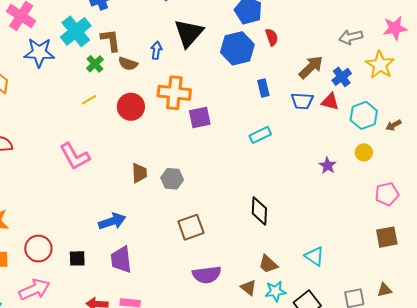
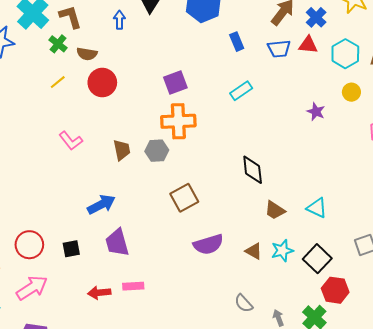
brown semicircle: (128, 64) -> (87, 54), moved
orange cross: (174, 93) -> (178, 121), moved
pink L-shape: (75, 156) -> (71, 141), moved, size x0.7
brown trapezoid: (268, 264) -> (275, 210), moved

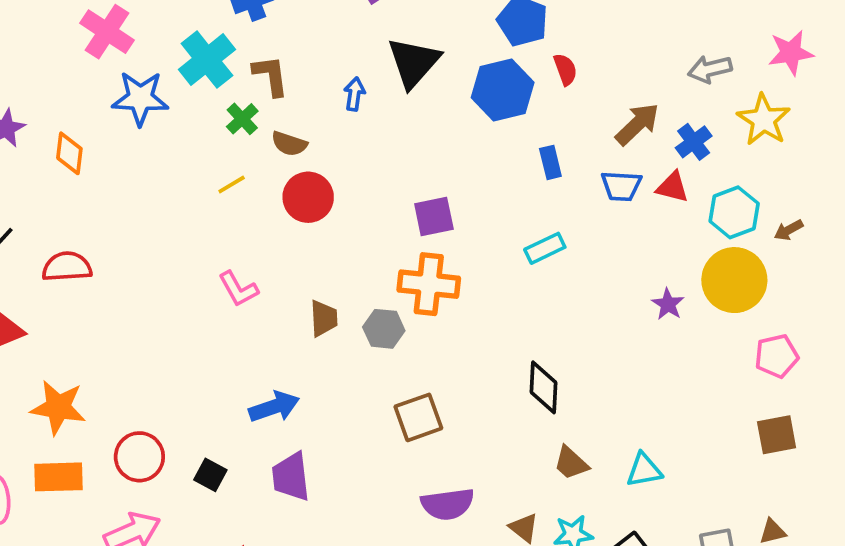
yellow circle: (351, 92) -> (734, 280), size x2.0
cyan triangle: (317, 208) -> (644, 470), turned -45
black square: (71, 249) -> (210, 475), turned 30

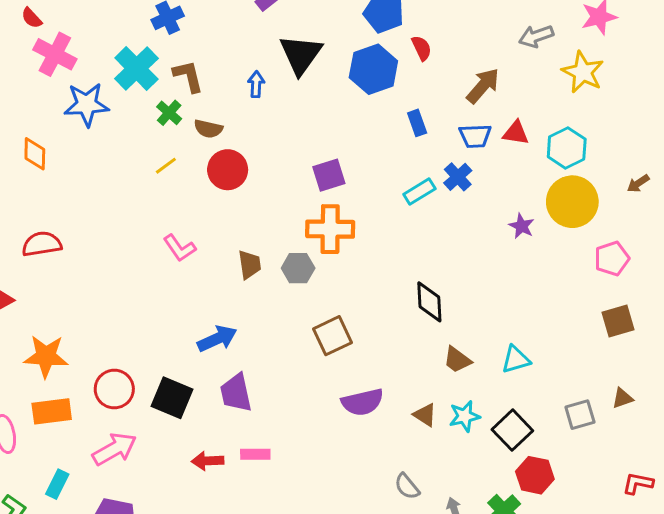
blue cross: (694, 142) -> (458, 177), moved
brown arrow: (789, 230) -> (638, 183), moved
black square: (210, 475) -> (172, 398), size x1.6

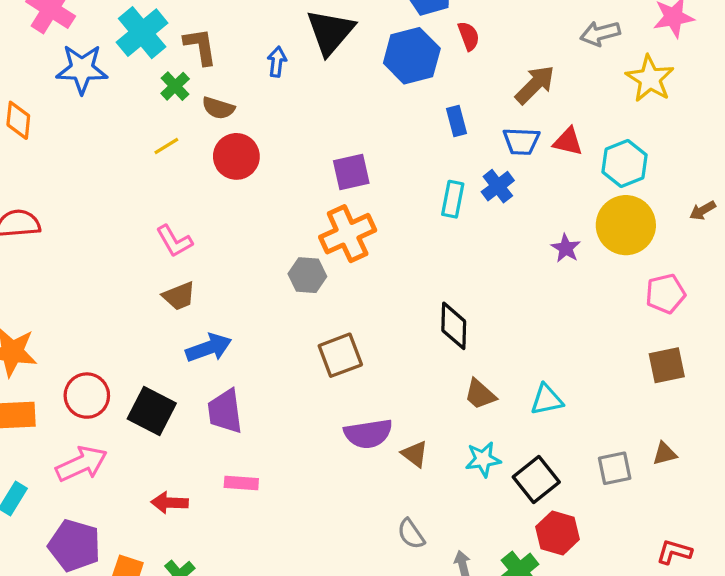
cyan rectangle: (419, 192) -> (453, 199), turned -52
orange cross: (330, 229) -> (348, 234), turned -30
brown trapezoid: (250, 265) -> (179, 296), moved, turned 72
brown triangle: (425, 415) -> (415, 454), moved
red arrow: (208, 461) -> (170, 503), moved

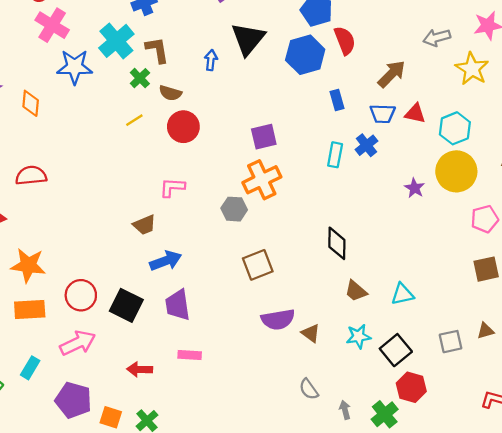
red semicircle: (469, 36) -> (345, 41), size x1.4
pink L-shape: (174, 241) -> (172, 187), moved, turned 124

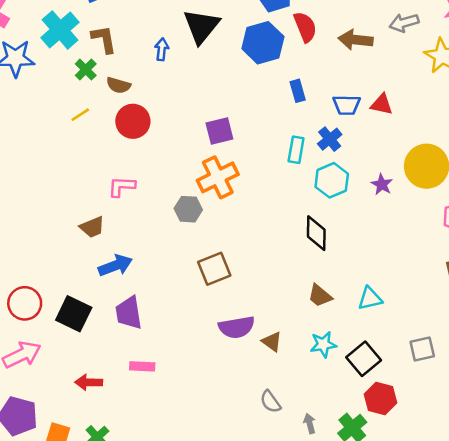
brown arrow: (392, 74) -> (355, 40), moved, turned -128
cyan hexagon: (455, 128) -> (332, 180), moved
black diamond: (337, 243) -> (316, 233), moved

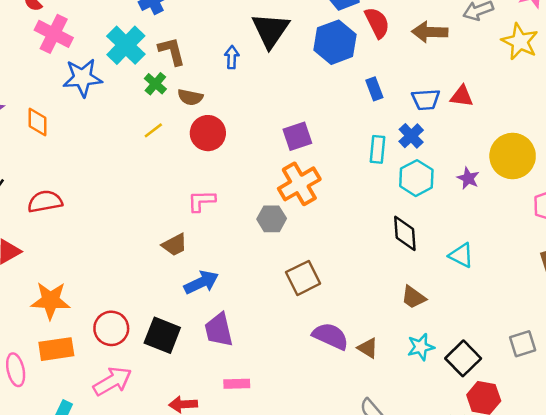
cyan triangle: (370, 299) -> (461, 255), moved, turned 44
purple semicircle: (237, 327) -> (330, 336), turned -141

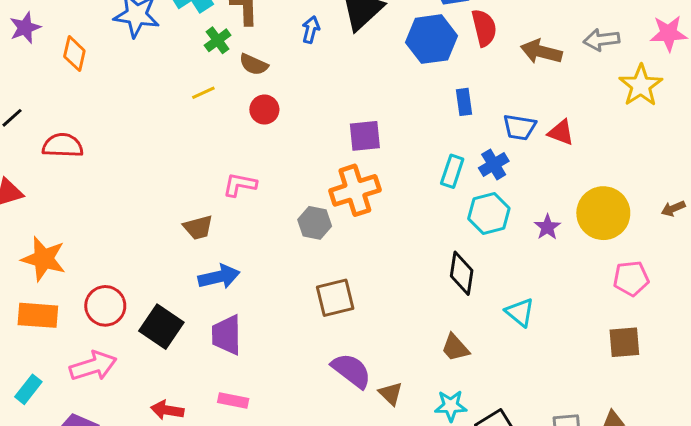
red circle: (208, 133) -> (264, 110), size x0.7

